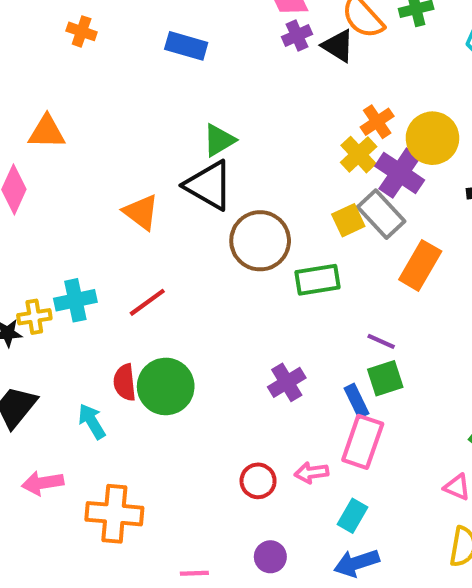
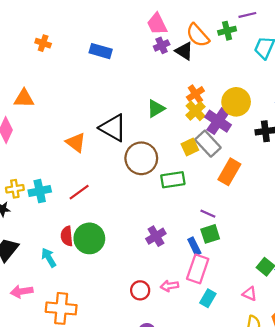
orange cross: (377, 122) -> (195, 94), moved
green triangle: (219, 140) -> (156, 109), moved
yellow cross: (34, 317) -> (15, 189), moved
cyan rectangle: (352, 516) -> (208, 298), moved

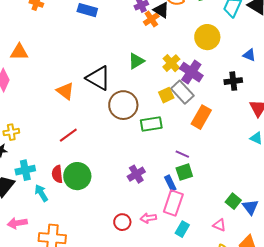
orange cross: (195, 94) -> (151, 19), moved
yellow circle: (236, 102) -> (207, 37), moved
cyan cross: (40, 191) -> (25, 170), moved

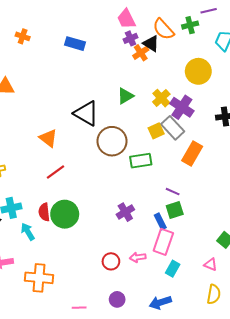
orange triangle: (65, 91) -> (48, 138), moved

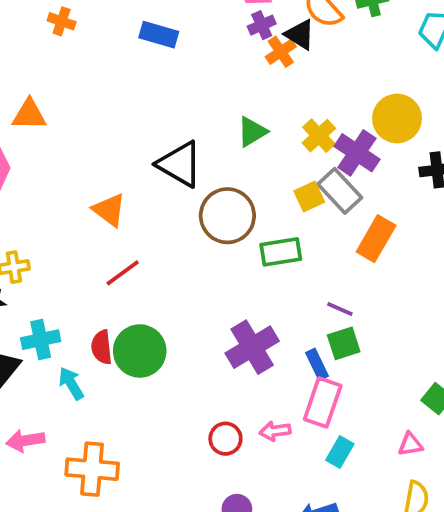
yellow circle: (198, 71) -> (397, 118), moved
purple cross: (125, 212) -> (252, 347), size x1.5
pink triangle: (211, 264) -> (410, 444), turned -32

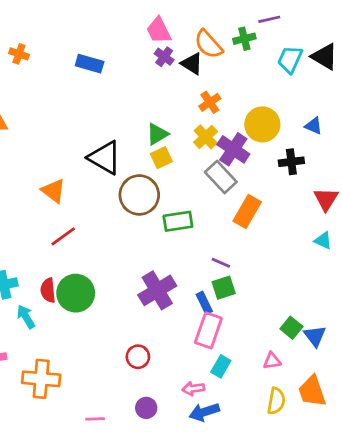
purple cross: (262, 25) -> (164, 57), turned -30
orange cross: (281, 52) -> (210, 102), moved
yellow square: (309, 197) -> (161, 158), moved
pink arrow: (275, 431) -> (193, 389), moved

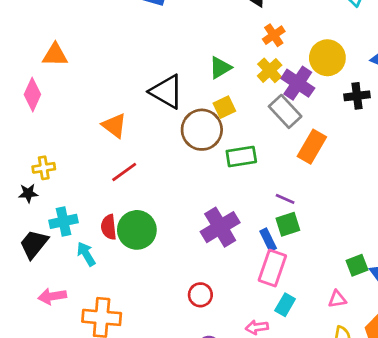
yellow square: (161, 158) -> (224, 107), moved
green square: (291, 328) -> (357, 265), turned 30

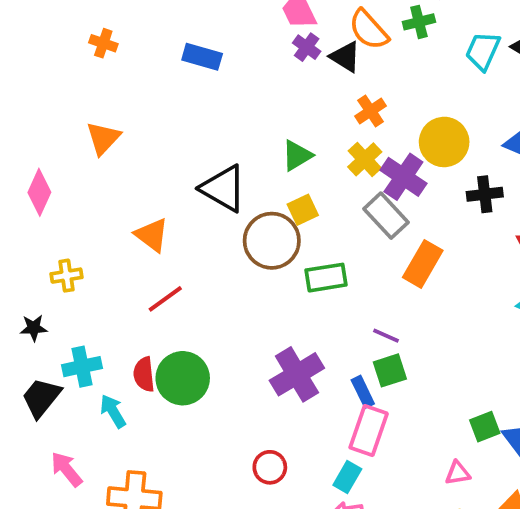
orange triangle: (55, 55) -> (103, 138), moved, turned -48
yellow cross: (44, 168) -> (66, 276), moved
pink arrow: (52, 296) -> (66, 469), turned 60
cyan rectangle: (285, 305) -> (347, 477), moved

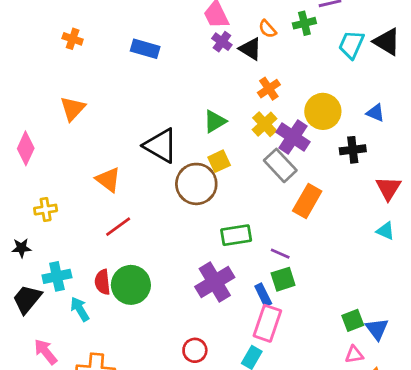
orange semicircle: (369, 30) -> (267, 29), size x0.6
green rectangle: (326, 278) -> (236, 235), moved
pink triangle: (458, 473) -> (354, 355), moved

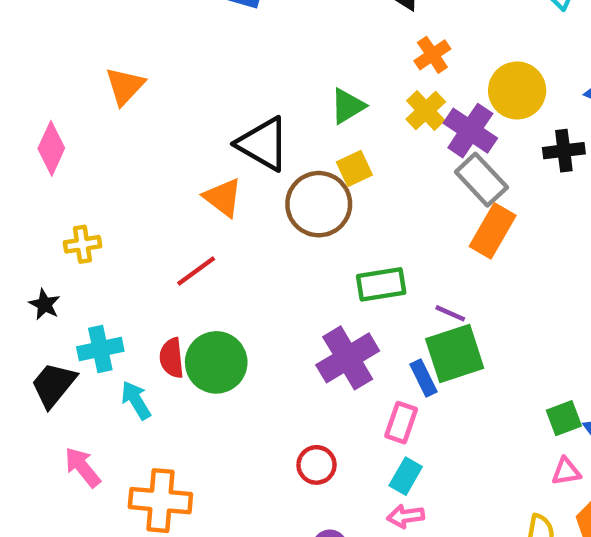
gray rectangle: (280, 165) -> (481, 180), moved
orange triangle: (108, 180) -> (223, 197), moved
black star: (21, 248) -> (45, 304), turned 30
green square: (283, 279) -> (455, 353), size x1.5
pink rectangle: (267, 323) -> (401, 423), moved, size x0.7

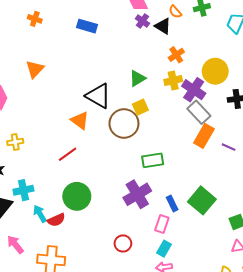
yellow cross: (426, 111) -> (173, 80), turned 30
purple line: (450, 313) -> (229, 147), moved
green square: (455, 353) -> (202, 200), moved, turned -32
red semicircle: (172, 358) -> (56, 220), moved, turned -108

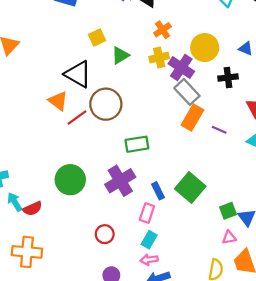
yellow square: (140, 107) -> (97, 38), moved
red line: (68, 154) -> (77, 117), moved
green circle: (77, 196) -> (70, 180), moved

